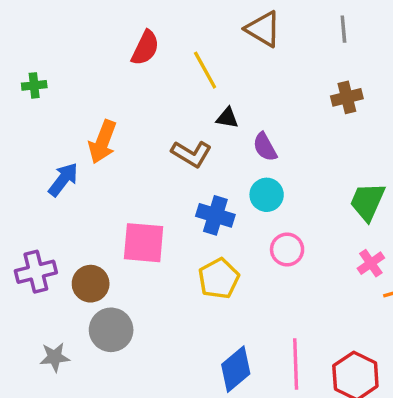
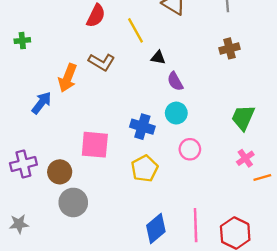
black triangle: (227, 118) -> (158, 58), moved
brown L-shape: (191, 154) -> (102, 62), moved
gray star: (55, 357) -> (19, 224), moved

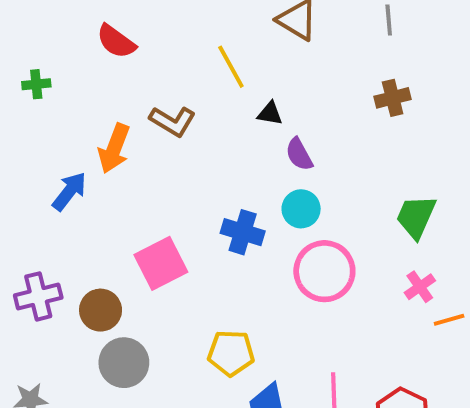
red semicircle: (96, 16) -> (116, 41), moved, turned 100
pink square: (95, 145) -> (161, 263), turned -32
pink circle: (190, 149) -> (324, 271), size x1.6
yellow pentagon: (145, 169) -> (231, 353), moved, turned 30

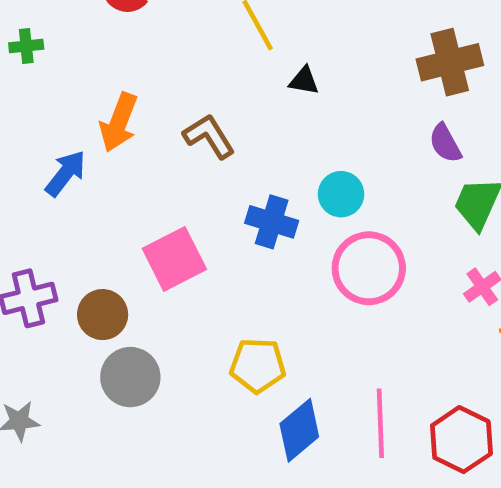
brown cross: (393, 98) -> (450, 62), size x1.5
brown L-shape: (173, 121) -> (209, 136), moved, turned -153
purple semicircle: (299, 154) -> (445, 143), moved

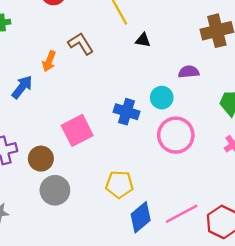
orange arrow: (119, 122) -> (49, 61), size x0.7
brown L-shape: (209, 136) -> (81, 44), moved
purple semicircle: (445, 143) -> (189, 72), moved, turned 114
pink line: (380, 423) -> (182, 214), turned 64

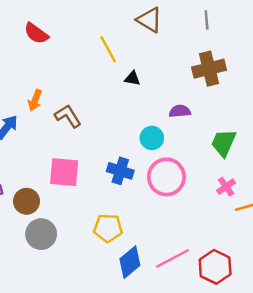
brown L-shape: (81, 44) -> (68, 116), moved
blue cross: (127, 112) -> (120, 171), moved
pink square: (77, 130) -> (64, 172), turned 32

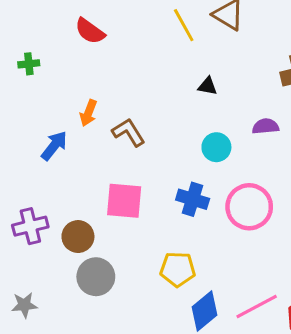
yellow line: (108, 49) -> (184, 25), moved
cyan circle: (152, 138) -> (216, 147), moved

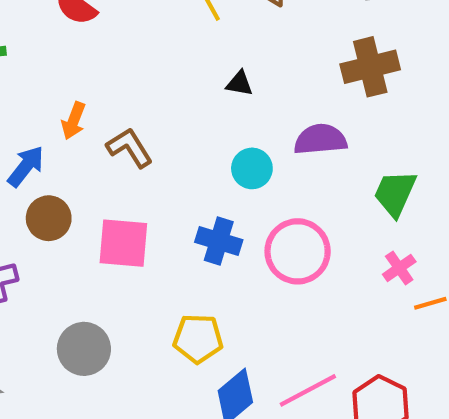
purple semicircle: (266, 126) -> (320, 139), size x1.4
brown circle: (78, 237) -> (49, 218), moved

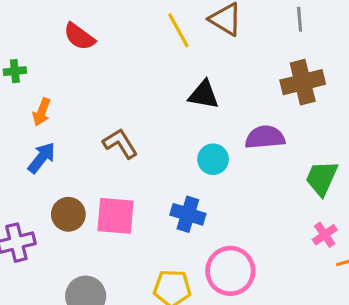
black triangle: (239, 83) -> (204, 95), size x1.5
orange arrow: (74, 121) -> (42, 112), moved
brown circle: (49, 218) -> (68, 214), moved
pink circle: (298, 251) -> (230, 271), moved

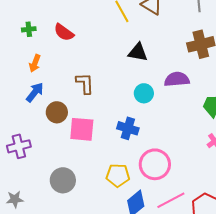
red semicircle: (79, 37) -> (64, 32), moved
green cross: (15, 71) -> (29, 29), moved
brown L-shape: (120, 144) -> (85, 83), turned 30
brown circle: (68, 214) -> (57, 112), moved

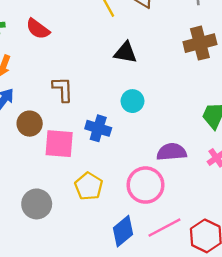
purple semicircle: (177, 79) -> (172, 152), moved
blue cross: (128, 128) -> (98, 128), moved
yellow pentagon: (118, 175) -> (89, 186), moved, turned 30

